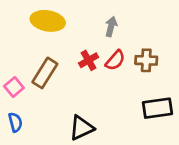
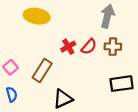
gray arrow: (111, 27) -> (107, 16), moved, size x1.5
brown rectangle: (45, 73) -> (42, 71), moved

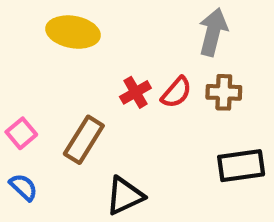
blue semicircle: (12, 94) -> (23, 187), turned -32

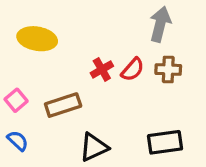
yellow ellipse: (73, 32) -> (37, 39), moved
brown rectangle: (84, 140) -> (63, 105), turned 40
black rectangle: (241, 166) -> (165, 142), moved

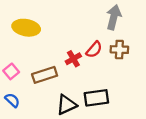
red cross: (102, 69) -> (73, 59), moved
black rectangle: (165, 142) -> (96, 98), moved

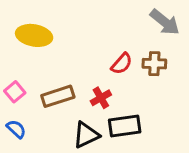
gray arrow: (114, 17) -> (165, 22), moved, turned 115
red cross: (73, 59) -> (101, 98), moved

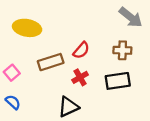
red semicircle: (122, 64) -> (81, 50), moved
brown rectangle: (58, 96) -> (51, 62), moved
black rectangle: (125, 126) -> (118, 81), moved

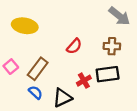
brown rectangle: (51, 62) -> (38, 69), moved, turned -35
red cross: (80, 77) -> (84, 81), moved
blue semicircle: (13, 102) -> (35, 92), moved

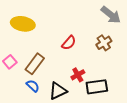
brown cross: (112, 46) -> (104, 43), turned -35
black rectangle: (108, 74) -> (97, 87), moved

